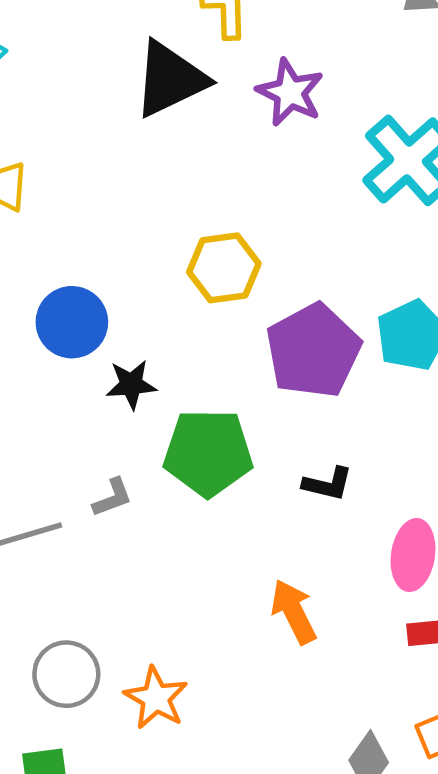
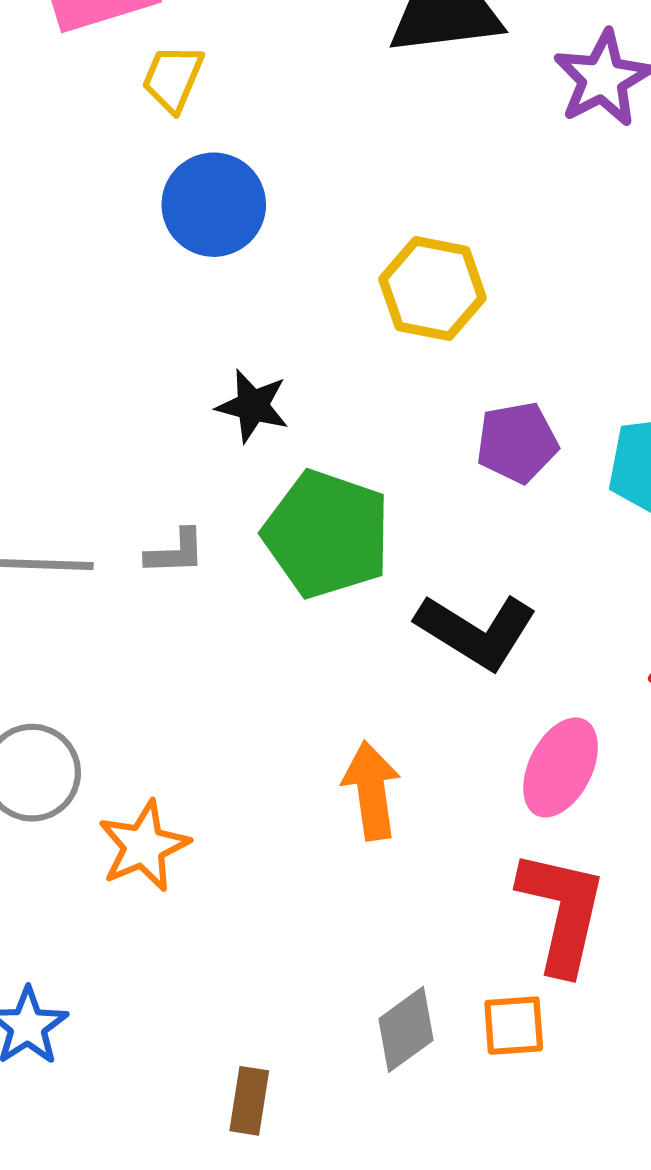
blue circle: (72, 322) -> (214, 205), moved
purple pentagon: (313, 351) -> (517, 442), size x0.6
black L-shape: (328, 484) -> (476, 631), size x1.6

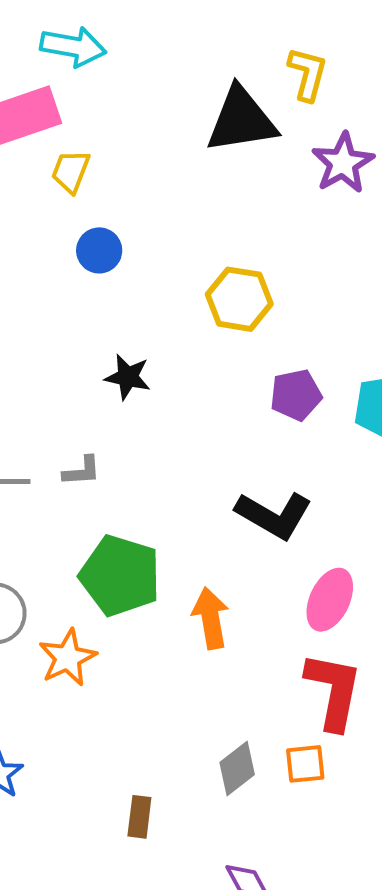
blue circle: (214, 205) -> (99, 250), size x0.7
green pentagon: (327, 534) -> (120, 576), moved

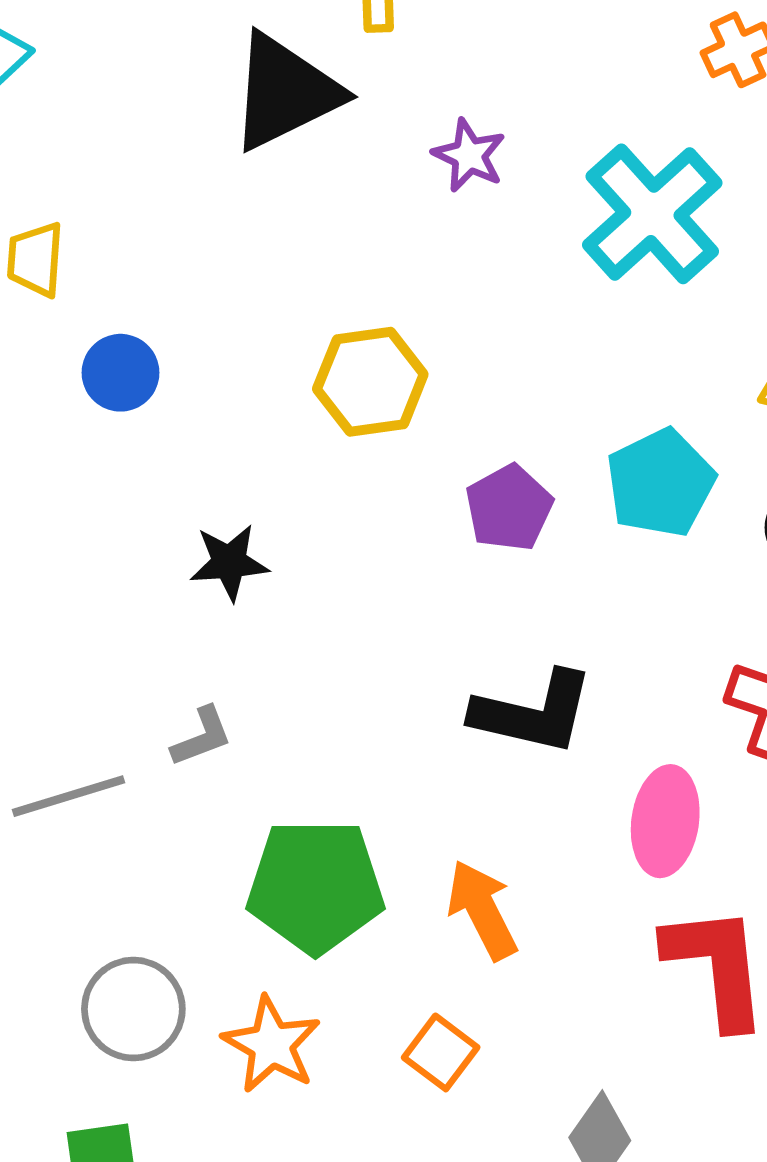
purple star: (343, 163) -> (469, 155), moved, size x0.7
orange square: (305, 764) -> (441, 1052), moved, turned -30

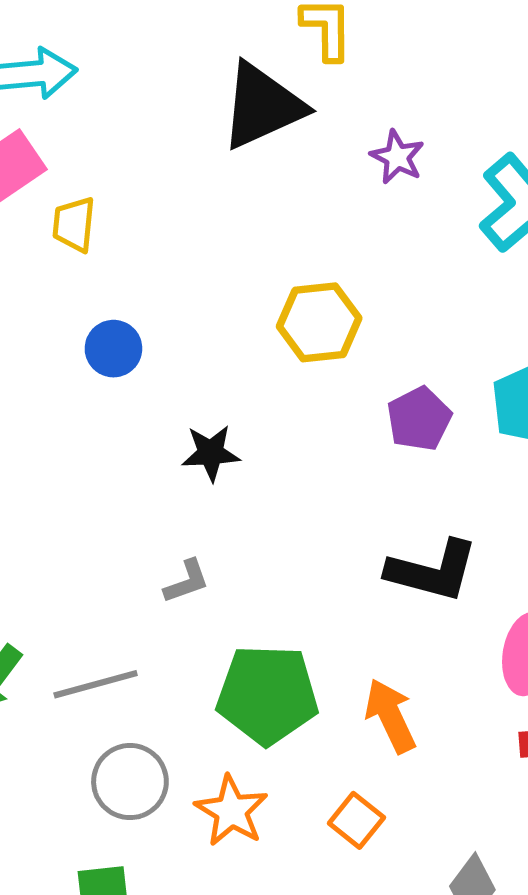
blue circle: (120, 373) -> (113, 349), moved
gray line: (68, 796) -> (96, 684), moved

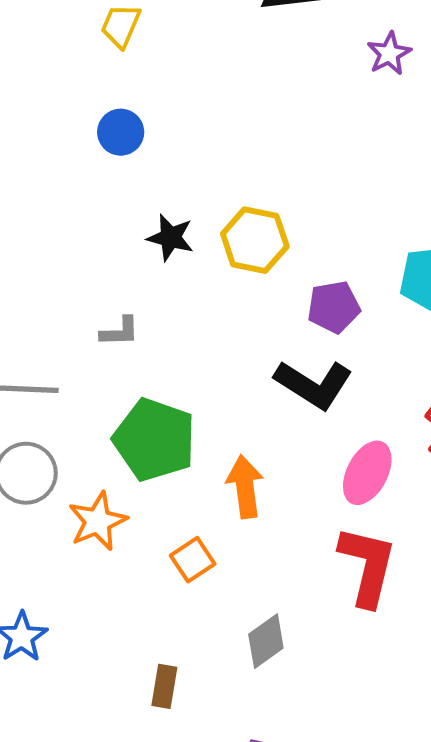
yellow hexagon: (319, 322) -> (255, 240), moved
purple pentagon: (419, 419) -> (334, 307), moved

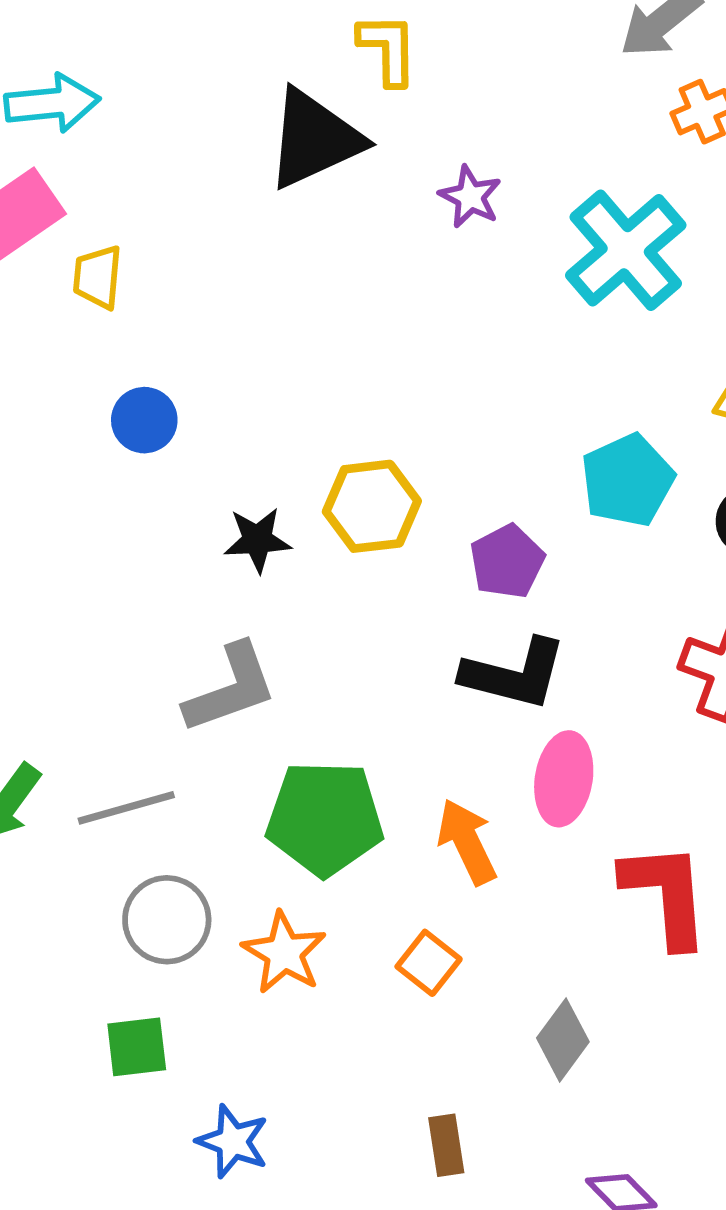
gray L-shape: (120, 332) -> (231, 688), size x1.8
pink ellipse: (367, 473) -> (564, 779), moved

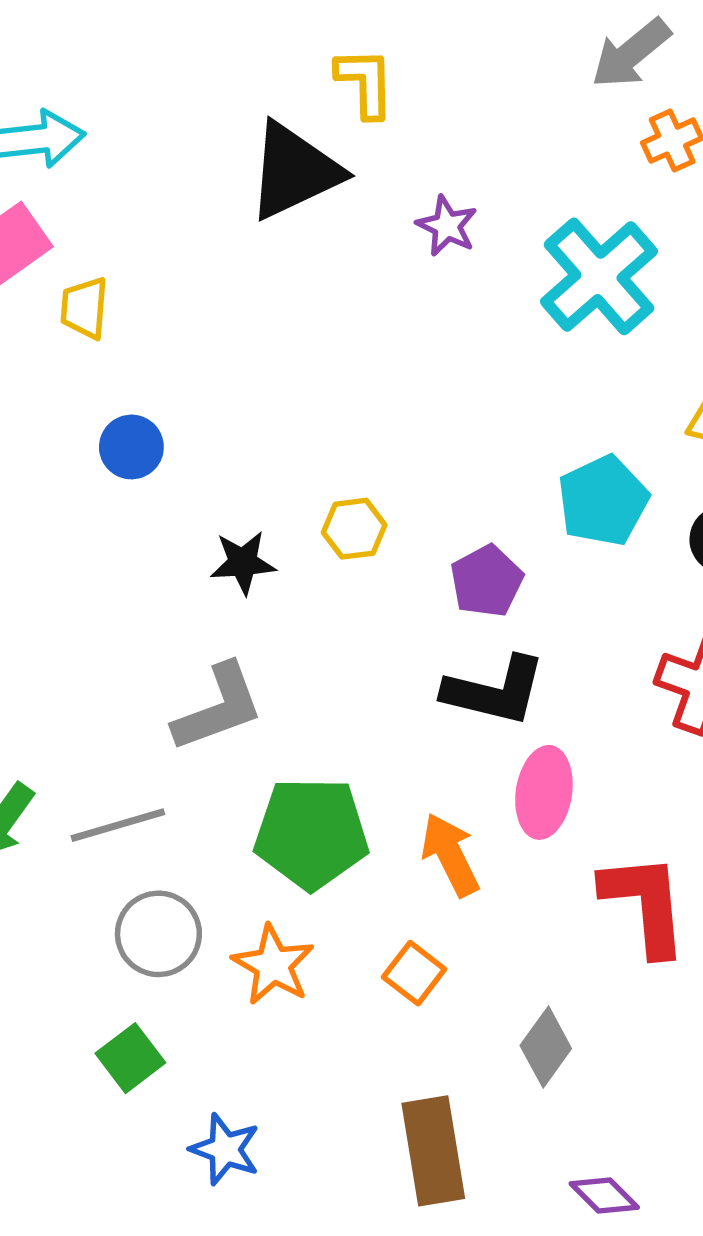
yellow hexagon: (372, 506) -> (354, 529), size x0.7
green square: (137, 1047) -> (130, 1058), turned -30
brown rectangle: (446, 1145) -> (433, 1151), size x1.8

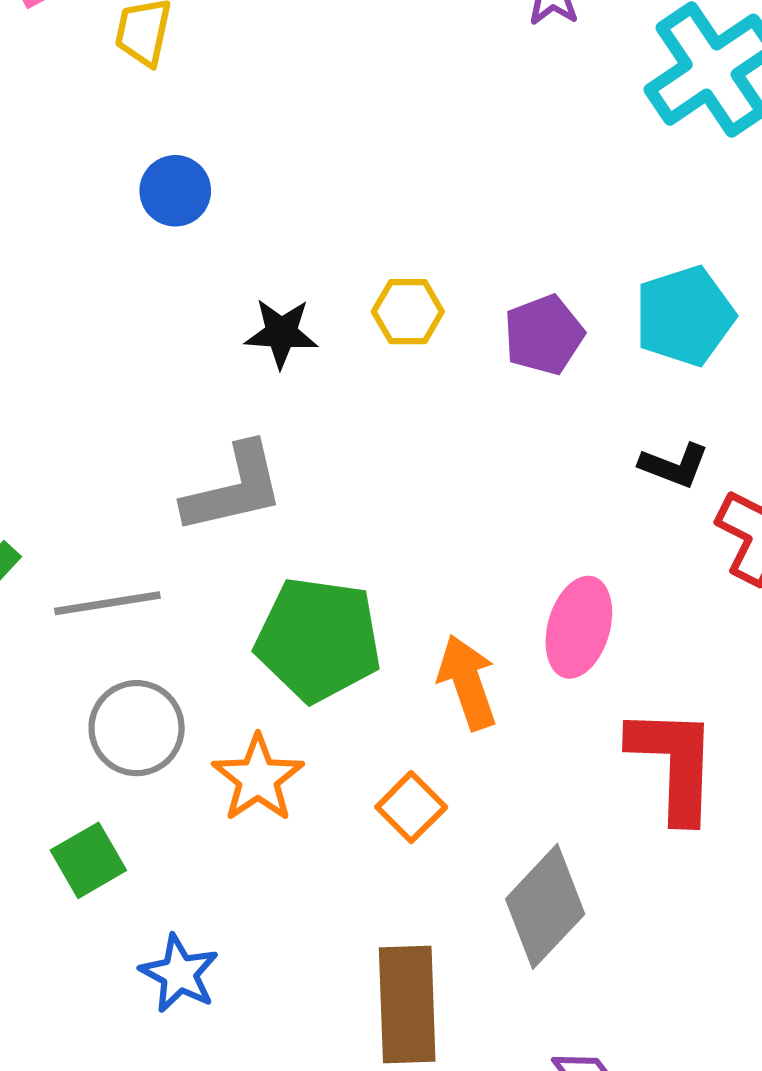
purple pentagon: (487, 581) -> (544, 335), moved
black L-shape: (495, 691) -> (674, 465), moved, size x0.6
gray diamond: (546, 1047) -> (545, 906), size x1.4

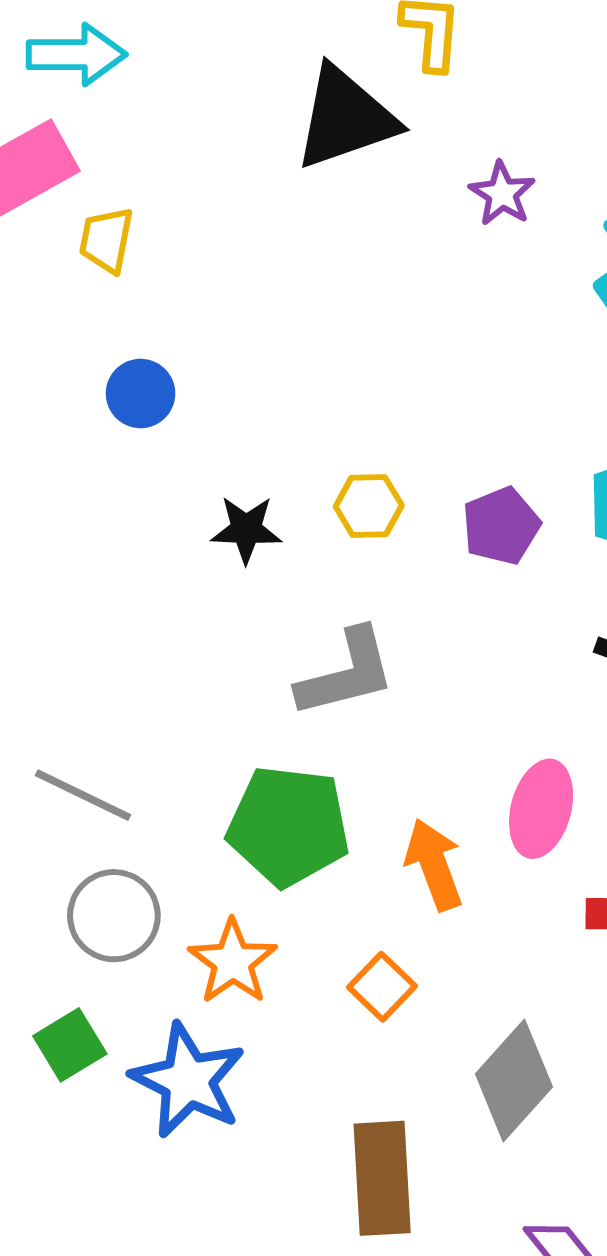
gray L-shape: (234, 489) -> (346, 673), moved
gray line: (107, 603) -> (83, 795), turned 36
blue star: (179, 974) -> (188, 1081), moved, size x1.5

